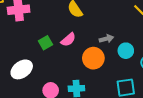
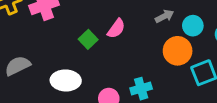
orange circle: (93, 58) -> (178, 51), moved
white ellipse: (22, 69) -> (66, 80), turned 50

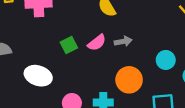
gray arrow: (164, 16) -> (123, 41), moved
orange circle: (178, 51) -> (129, 80), moved

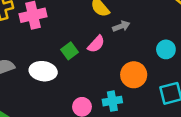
gray arrow: (123, 41) -> (121, 26), moved
white ellipse: (38, 76) -> (43, 71), moved

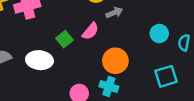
orange circle: (134, 75) -> (115, 61), moved
cyan cross: (112, 101) -> (109, 86), turned 30

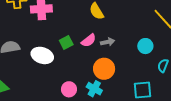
gray arrow: (114, 13) -> (108, 42), moved
cyan circle: (159, 33) -> (145, 46), moved

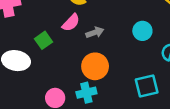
pink semicircle: (89, 40) -> (71, 23), moved
cyan cross: (94, 89) -> (86, 93), turned -35

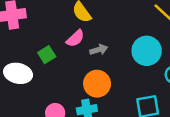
cyan circle: (142, 31) -> (147, 51), size x1.5

